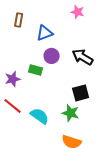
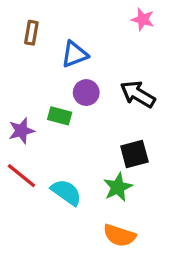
pink star: (78, 12) -> (143, 19), moved
green star: (71, 113) -> (118, 187), turned 30

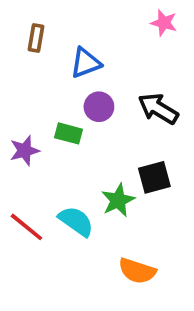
red line: (21, 176) -> (26, 227), moved
green star: (118, 187) -> (118, 200), moved

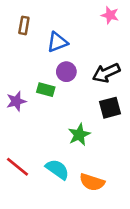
black arrow: (158, 109) -> (106, 73), turned -56
black square: (154, 177) -> (110, 108), moved
cyan semicircle: (76, 221) -> (57, 169), moved
red line: (26, 227) -> (18, 167), moved

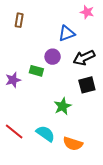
blue triangle: (57, 42) -> (67, 33), moved

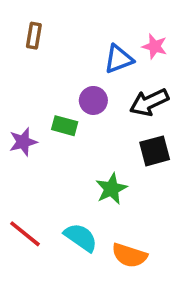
pink star: (87, 12) -> (155, 46), moved

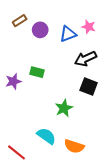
brown rectangle: (34, 36) -> (20, 21), turned 48
purple circle: (93, 100) -> (40, 30), moved
black square: (155, 151) -> (89, 87), turned 36
red line: (25, 234) -> (16, 152), moved

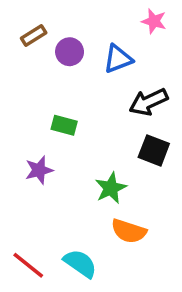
pink star: (89, 27) -> (154, 21), moved
purple star: (13, 81) -> (39, 170), moved
cyan semicircle: (46, 136) -> (80, 263), moved
orange semicircle: (74, 146) -> (129, 231), moved

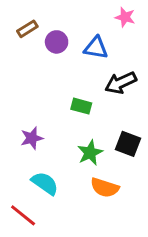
blue triangle: (118, 59) -> (96, 48), turned 30
green rectangle: (64, 125) -> (81, 106), moved
black square: (154, 150) -> (128, 144), moved
cyan semicircle: (80, 263) -> (45, 183), moved

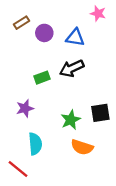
black arrow: (121, 83) -> (72, 68), moved
green rectangle: (81, 106) -> (42, 78), moved, turned -35
black square: (128, 144) -> (100, 113), turned -30
cyan semicircle: (45, 183) -> (35, 144), turned 50

